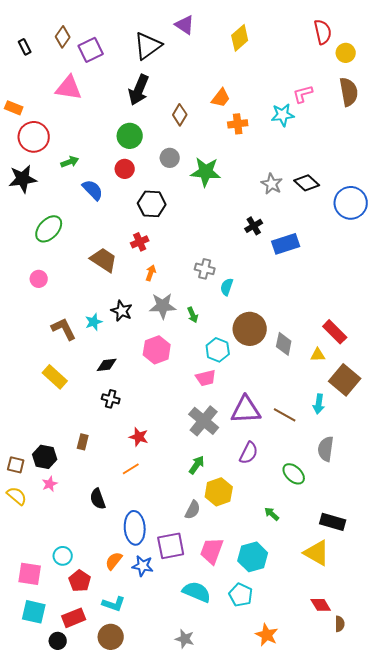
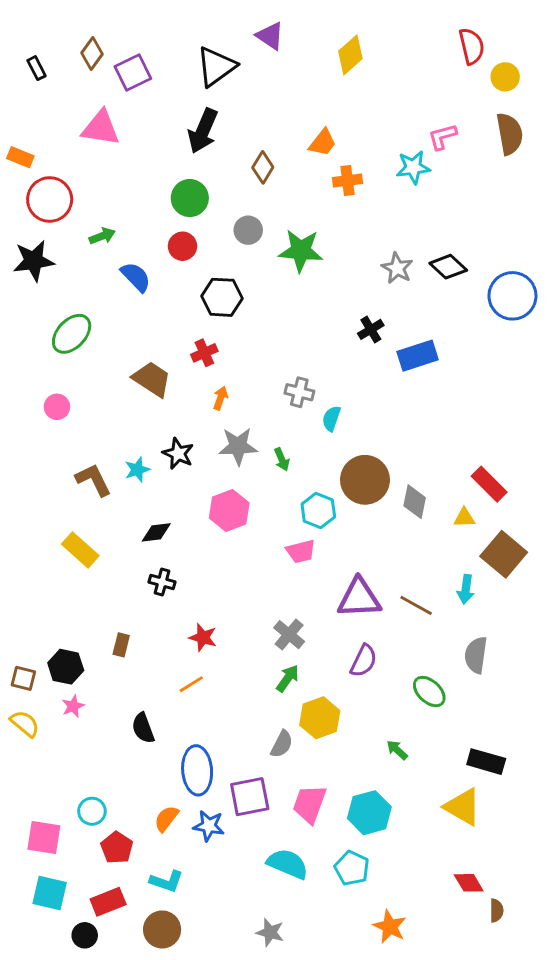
gray cross: (204, 421) -> (289, 635), moved, size x0.7

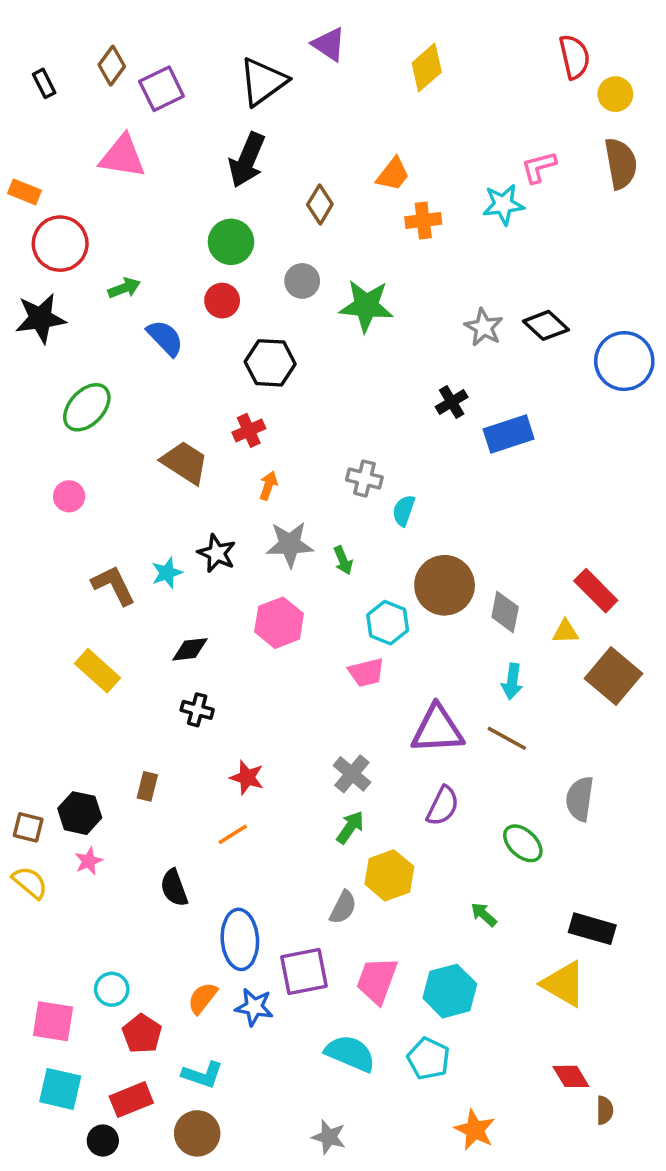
cyan arrow: (466, 589) -> (512, 681), moved

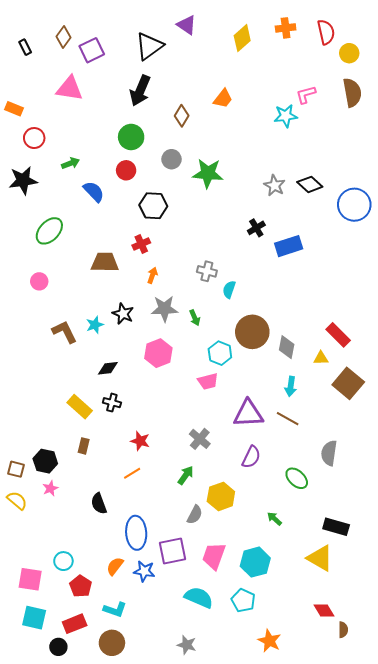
orange cross: (423, 220) -> (286, 28), moved
red circle: (60, 244) -> (34, 138), size x0.7
brown trapezoid: (185, 462) -> (105, 262), turned -32
yellow rectangle: (98, 671) -> (80, 407), moved
green arrow: (350, 827) -> (186, 475), moved

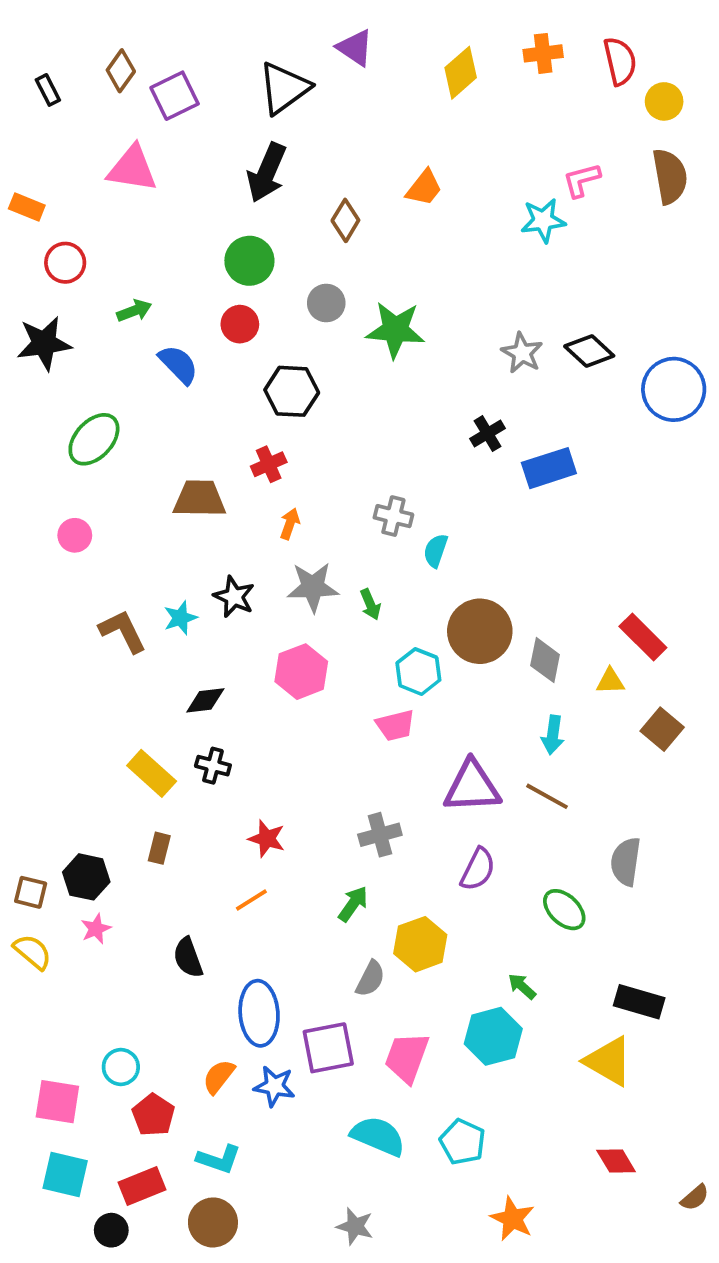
brown square: (348, 383) -> (662, 729), size x0.7
gray cross: (200, 439) -> (380, 835), turned 35
cyan hexagon: (255, 562) -> (493, 1036), moved
brown semicircle: (343, 630) -> (695, 1198), moved, turned 49

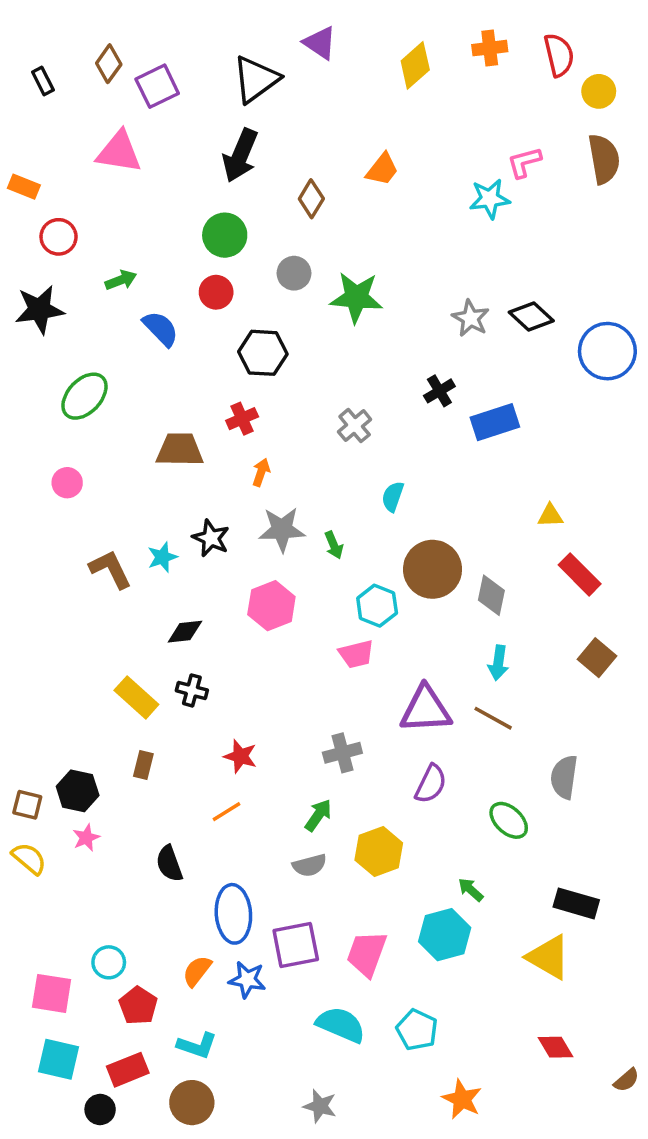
gray cross: (393, 516) -> (355, 426), moved, turned 36
yellow triangle: (610, 681) -> (550, 516), moved
gray semicircle: (370, 979) -> (310, 865), moved, turned 48

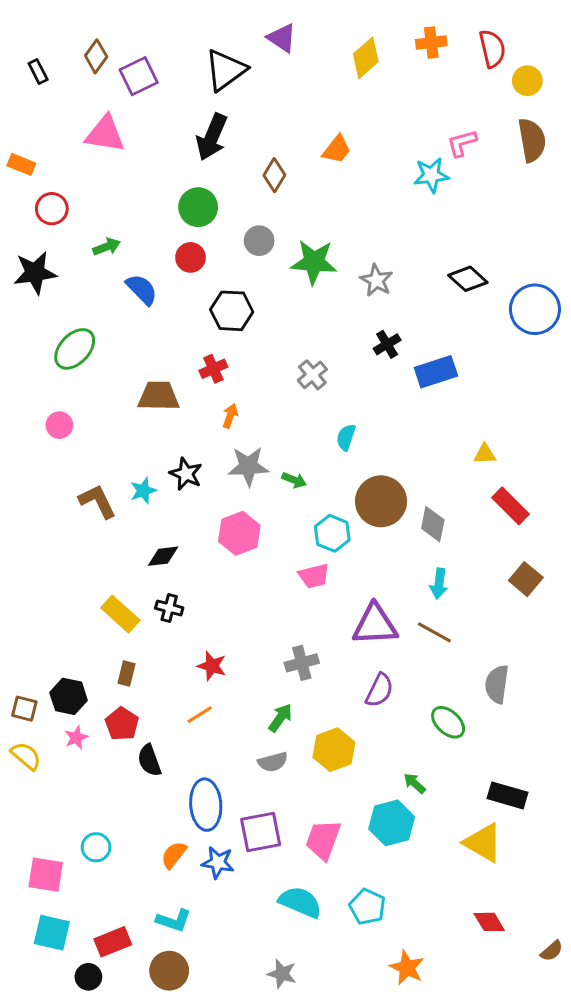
gray star: (471, 318) -> (376, 280), moved
green arrow: (334, 545) -> (294, 480), turned -45
red pentagon: (138, 1006) -> (122, 724), moved

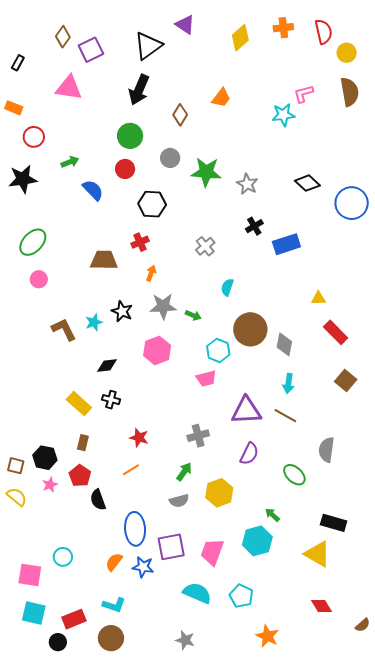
black rectangle: (38, 72) -> (18, 63), moved, turned 56
green ellipse: (75, 349) -> (33, 242), moved

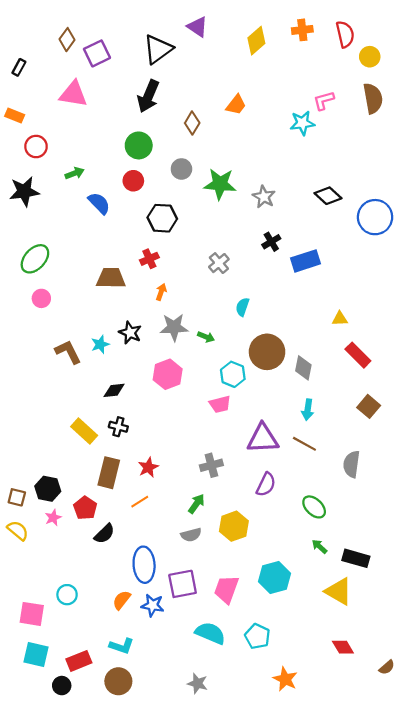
red star: (139, 438) -> (148, 467), turned 30
brown rectangle: (83, 443) -> (109, 473), moved, size x1.8
gray semicircle: (327, 450) -> (352, 464), moved
black semicircle: (98, 500) -> (104, 534), turned -115
green arrow: (272, 515) -> (319, 547), moved

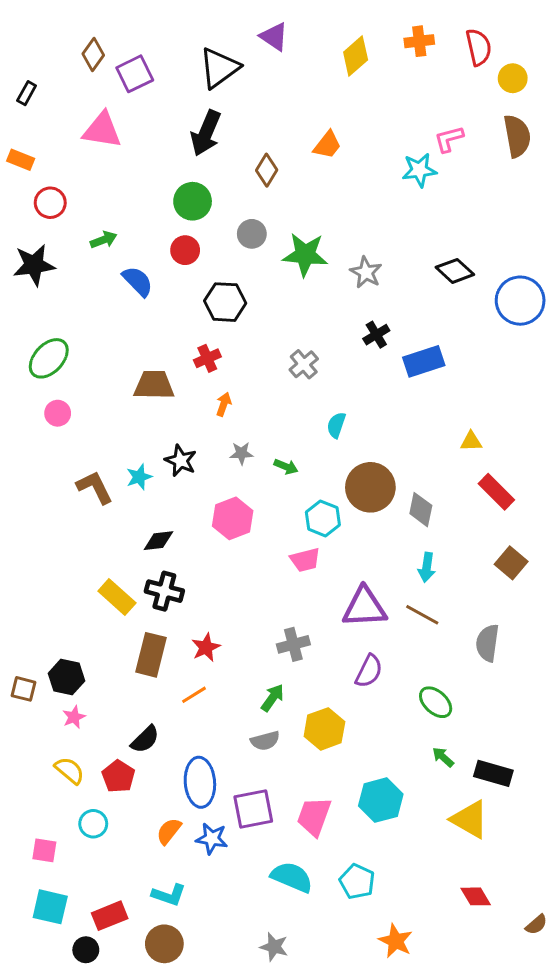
gray star: (174, 327) -> (241, 453), size x0.6
black cross: (118, 427) -> (164, 591), size x1.4
red pentagon: (85, 508) -> (118, 776), moved
yellow semicircle: (18, 530) -> (70, 770), moved
pink square: (32, 614) -> (44, 850), size x0.7

